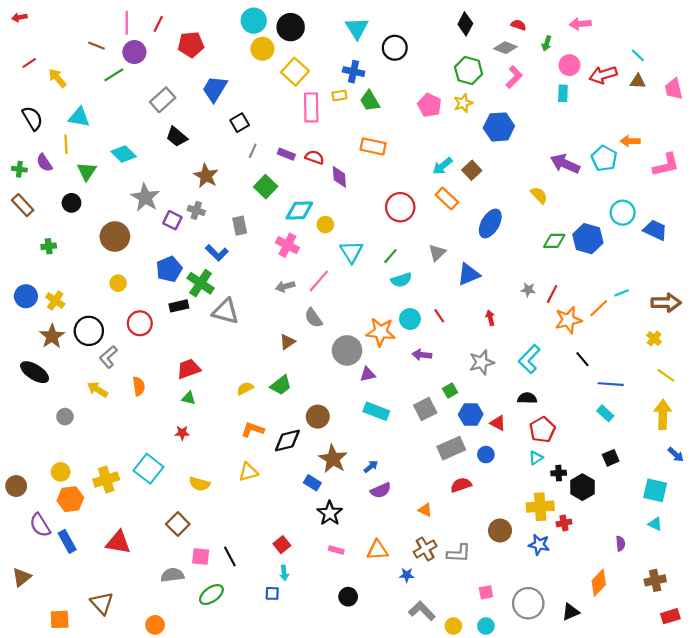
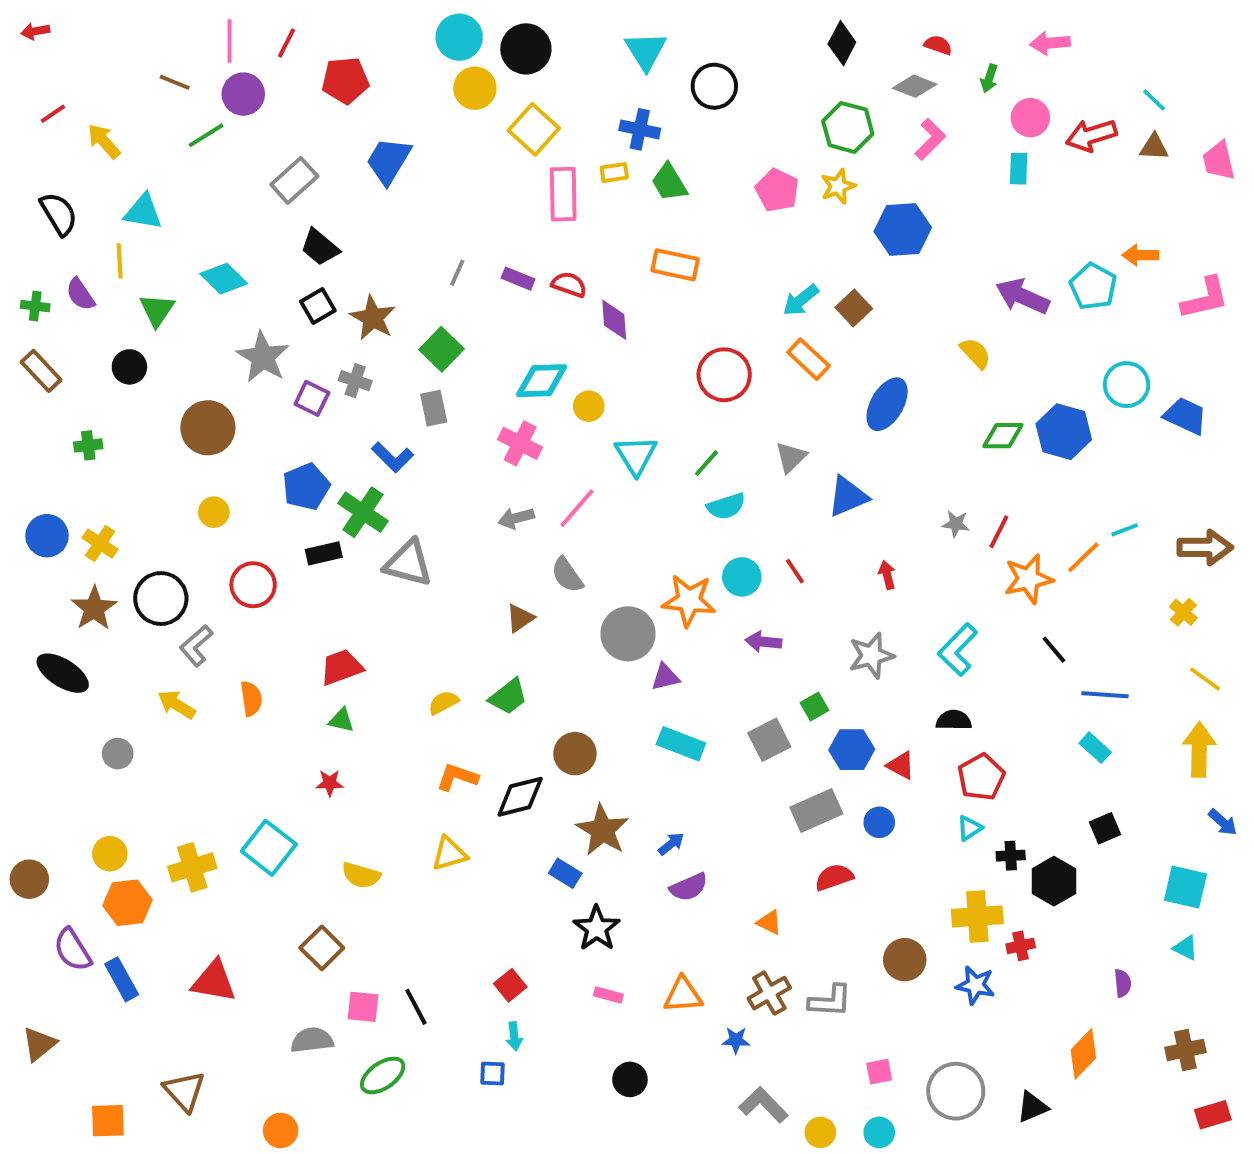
black square: (240, 123) -> (318, 306), moved
green square: (266, 187) -> (442, 349), moved

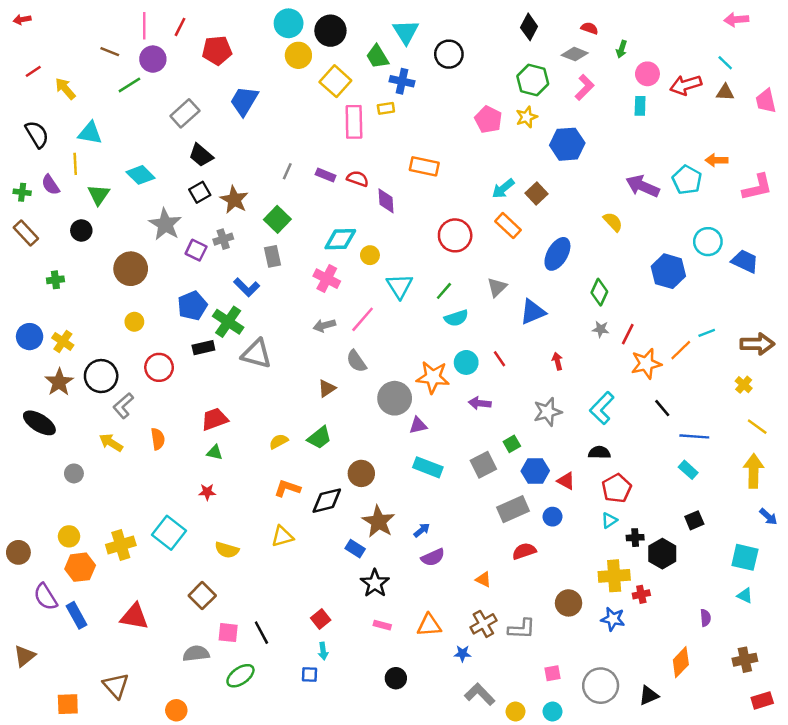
pink arrow: (1050, 43) -> (736, 20), moved
green trapezoid: (669, 182) -> (377, 57), moved
gray cross: (355, 381) -> (223, 239), turned -36
green diamond: (1003, 436) -> (599, 292), moved, turned -65

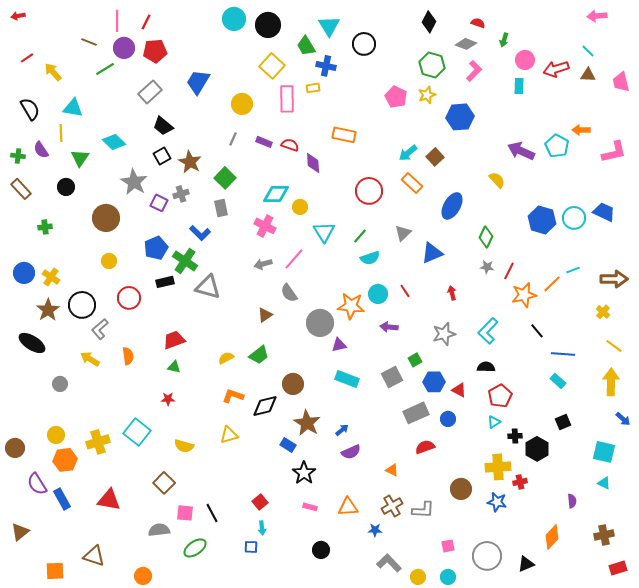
red pentagon: (217, 50) -> (155, 51), moved
yellow circle: (298, 55) -> (242, 104), moved
cyan circle: (708, 242) -> (574, 218), moved
brown triangle: (116, 686) -> (94, 556), turned -30

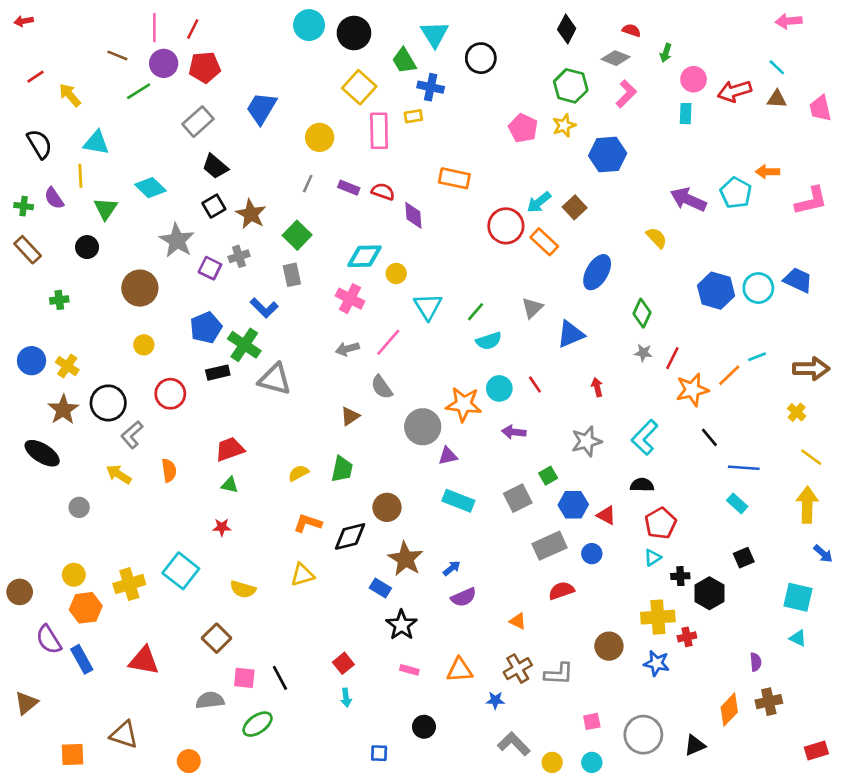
red circle: (369, 191) -> (506, 226), moved
green trapezoid: (259, 355) -> (342, 469), turned -40
brown cross: (604, 535) -> (769, 702), moved
blue square: (251, 547) -> (379, 753), moved

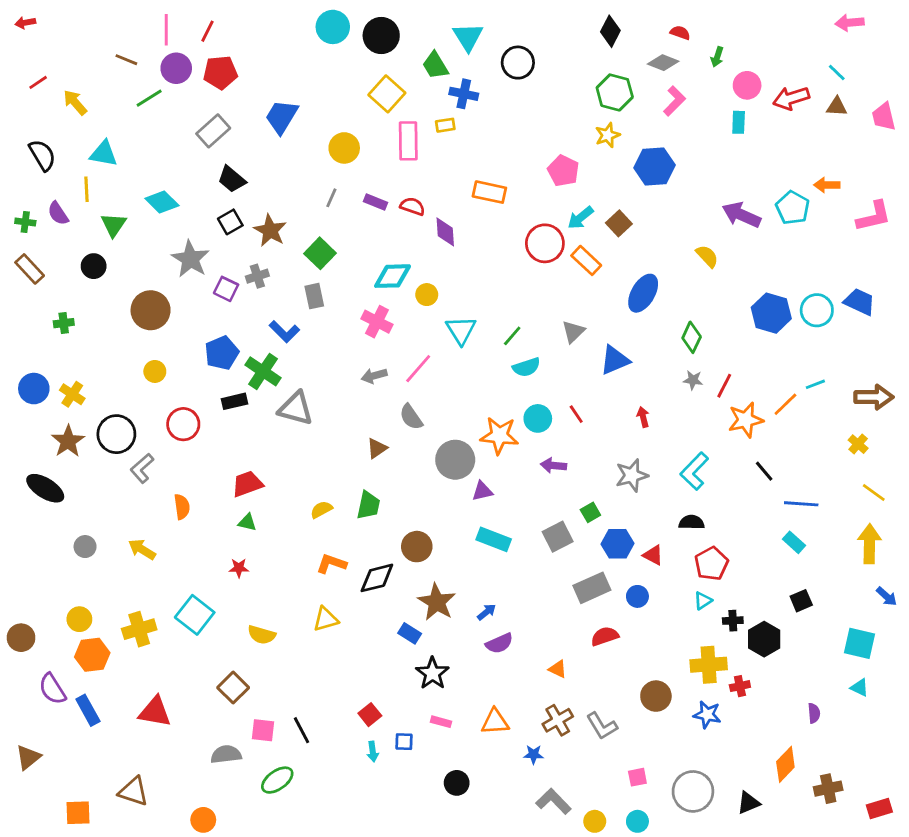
pink pentagon: (523, 128) -> (563, 171), moved
yellow arrow: (119, 474) -> (142, 549), moved
gray L-shape: (559, 674) -> (602, 726), turned 56
brown cross: (769, 702) -> (828, 789), moved
blue square: (379, 753) -> (404, 742), moved

